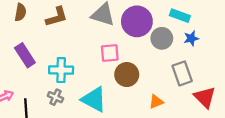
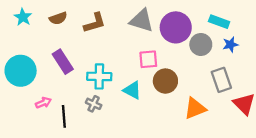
brown semicircle: (20, 12) -> (58, 18), turned 60
cyan triangle: (94, 99) -> (132, 90), moved, size x0.7
orange triangle: (156, 102) -> (195, 108), size x1.5

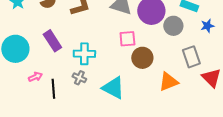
blue star: (230, 45) -> (207, 26), moved
cyan triangle: (132, 90) -> (113, 88), moved, size x1.4

